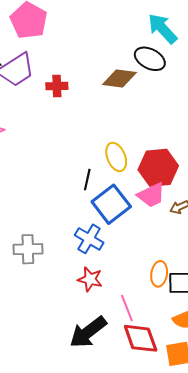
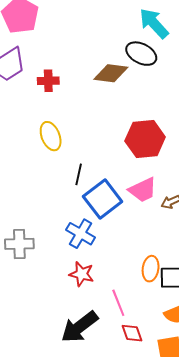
yellow ellipse: (116, 157) -> (51, 136), moved
red hexagon: (158, 168) -> (145, 139), moved
red diamond: (141, 338) -> (132, 333), size x0.6

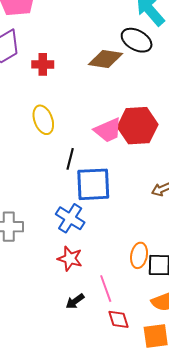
pink trapezoid: (143, 190) -> (108, 130), moved
blue square: (103, 199) -> (93, 184), turned 33
black arrow: (79, 327) -> (75, 301), moved, size x0.5

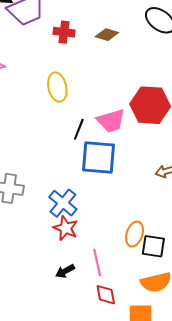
brown diamond: (106, 59) -> (107, 35), moved, size x0.7
pink trapezoid: (108, 130) -> (111, 121), moved
blue cross: (70, 218) -> (63, 203), moved

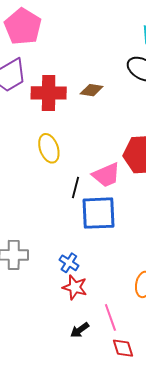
red cross: (64, 32) -> (49, 93), size x1.6
blue cross: (63, 203) -> (69, 263), size x0.7

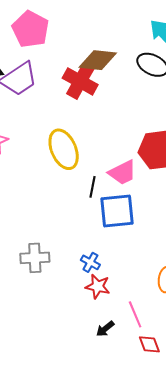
brown diamond: (92, 90) -> (98, 60), moved, size x1.6
red cross: (49, 93) -> (80, 81), moved, turned 32
yellow ellipse: (49, 148) -> (64, 149), size x1.4

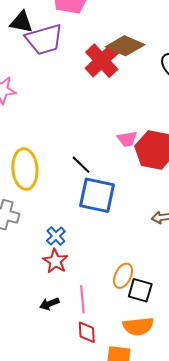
yellow ellipse: (64, 149) -> (25, 169), moved
pink trapezoid: (122, 173) -> (127, 139), moved, size x0.7
black line: (92, 187) -> (81, 165), turned -75

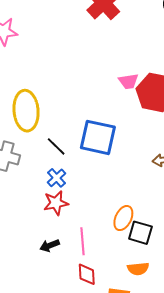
black line: (81, 165) -> (56, 146), moved
red star: (55, 261) -> (56, 203), turned 30
orange semicircle: (138, 326) -> (138, 269), size x0.7

